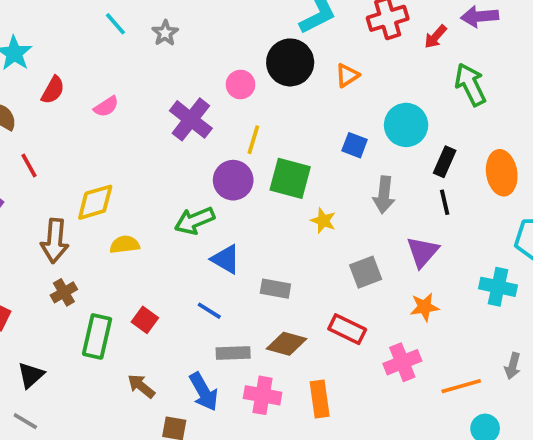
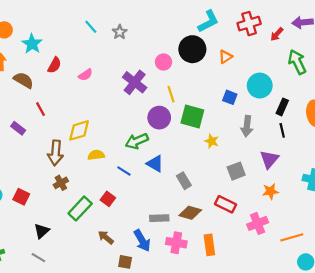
yellow line: (253, 140) -> (171, 94), turned -35
gray rectangle: (275, 289) -> (184, 181), turned 49
blue line: (209, 311) -> (124, 171), moved
green rectangle: (97, 336) -> (80, 208), turned 30

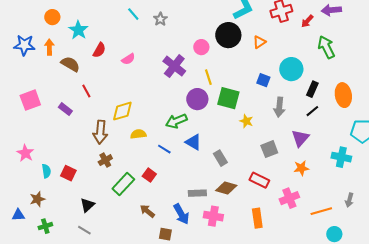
black line: (282, 130) -> (312, 111), turned 64
orange rectangle: (209, 245) -> (257, 218), moved

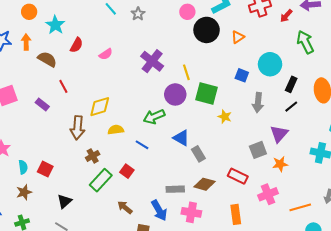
pink circle: (201, 47) -> (187, 12), moved
blue triangle: (193, 142) -> (181, 138), moved
gray square: (269, 149) -> (258, 150), moved
brown cross: (105, 160) -> (93, 156), moved
brown star: (37, 199) -> (24, 192), moved

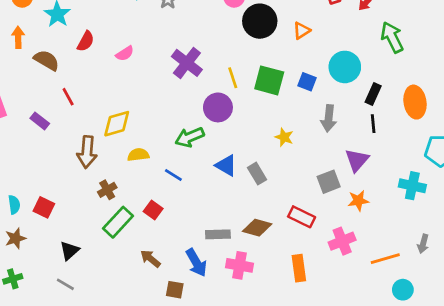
green square: (207, 93) -> (269, 80), moved
black line: (291, 107) -> (373, 124), turned -56
gray rectangle: (198, 154) -> (257, 174), moved

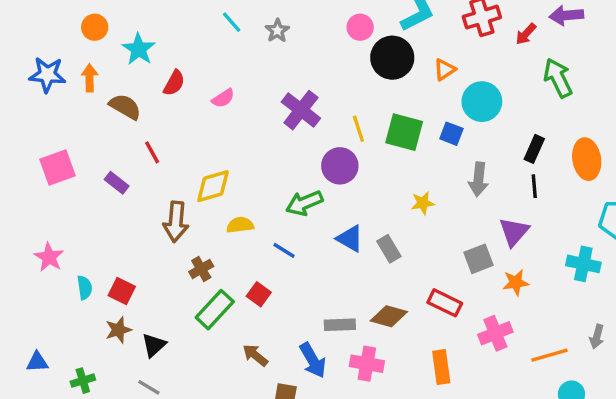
cyan circle: (345, 67) -> (482, 102), moved
yellow star: (284, 137) -> (423, 203), turned -30
brown star: (15, 238) -> (118, 330), moved

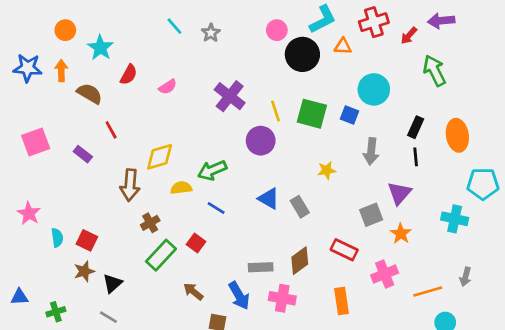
orange triangle: (445, 69) -> (343, 46), moved, turned 36
green arrow: (304, 203) -> (212, 170), moved
orange star: (516, 283) -> (401, 234), turned -30
brown diamond: (389, 316) -> (300, 261), turned -52

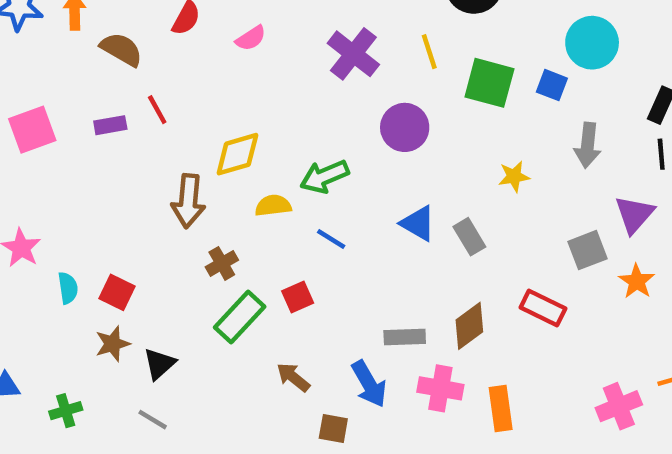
yellow line: (275, 111) -> (429, 52), moved
purple rectangle: (83, 154) -> (110, 125), moved, turned -48
red square: (196, 243) -> (298, 297), turned 30
pink cross: (385, 274) -> (619, 406), moved
orange rectangle: (341, 301) -> (501, 408), moved

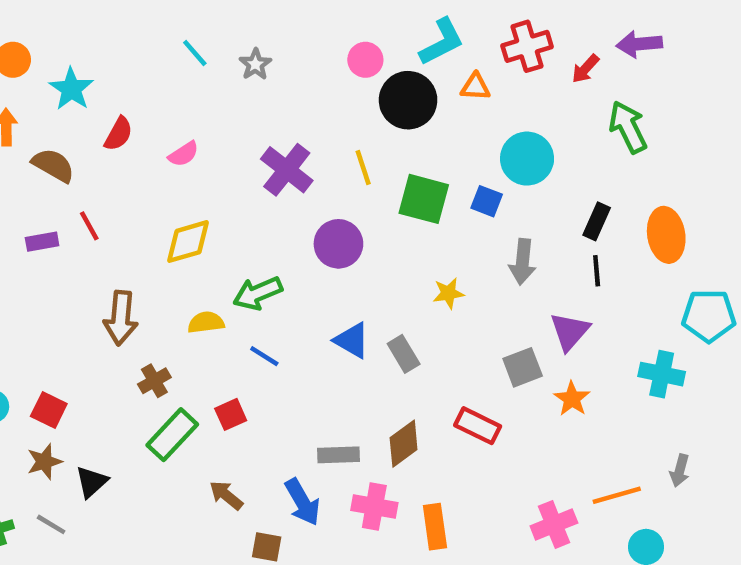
yellow diamond: (237, 154) -> (188, 242), moved
gray line: (153, 420) -> (51, 524), moved

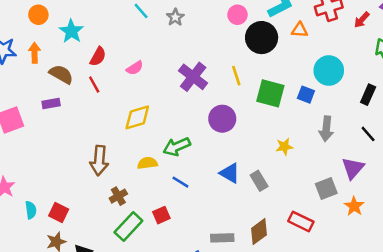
black rectangle: (597, 221) -> (368, 95), moved
red line: (89, 226) -> (94, 84), moved
purple rectangle: (42, 242) -> (51, 103), moved
black line: (597, 271) -> (368, 134), turned -36

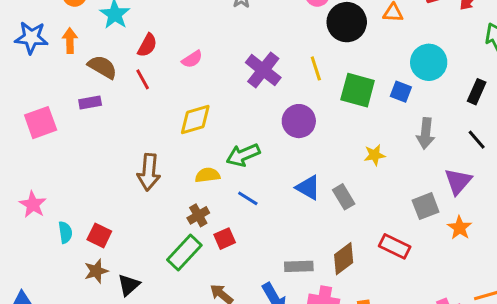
brown cross: (118, 196) -> (198, 215), moved

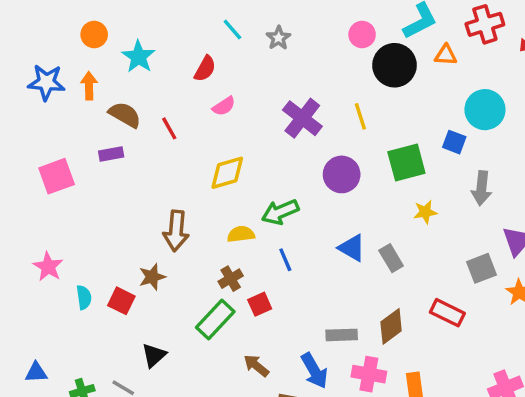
red semicircle: (147, 45) -> (205, 69), moved
green square: (358, 90) -> (406, 163), moved, turned -30
blue line: (248, 198) -> (285, 260), turned 35
brown star: (96, 271) -> (152, 277), moved

